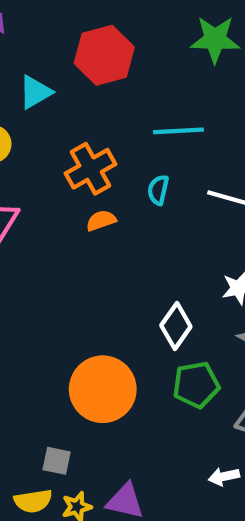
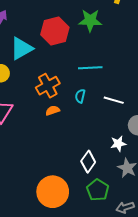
green star: (215, 39) -> (90, 20), moved
cyan triangle: (35, 92) -> (22, 48), size x1.4
green pentagon: (196, 385) -> (98, 190), turned -30

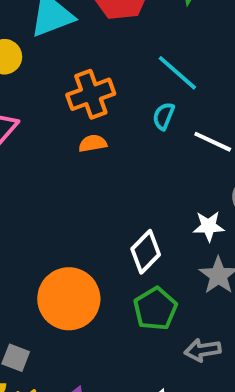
cyan line: (90, 68) -> (177, 73), turned 35
cyan semicircle: (80, 96) -> (164, 116), moved

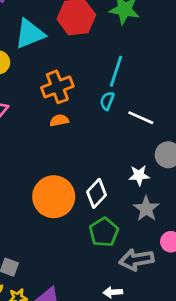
cyan line: (177, 73) -> (116, 71), turned 68
orange circle: (69, 299) -> (54, 197), moved
gray arrow: (202, 350) -> (136, 260), size x1.4

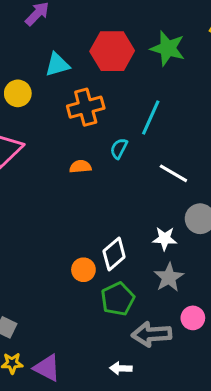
cyan triangle: (30, 34) -> (57, 65), size x0.7
orange cross: (57, 87) -> (86, 107), moved
cyan semicircle: (107, 101) -> (119, 148), moved
orange circle: (54, 197) -> (83, 270), moved, size x0.5

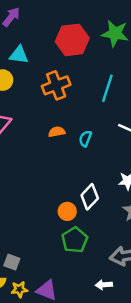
cyan triangle: (57, 65) -> (19, 55), moved, turned 30
cyan semicircle: (119, 148) -> (85, 139), moved
green pentagon: (118, 299) -> (75, 240), moved

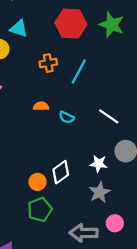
orange cross: (56, 85) -> (48, 63), size x0.7
cyan line: (107, 88) -> (79, 72), moved
cyan semicircle: (85, 139) -> (67, 117), turned -96

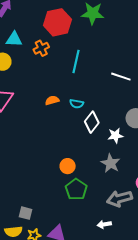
orange cross: (48, 63) -> (41, 48), moved
white line: (109, 116) -> (121, 77), moved
white diamond: (61, 172) -> (92, 122), moved
gray star: (99, 192) -> (110, 163), moved

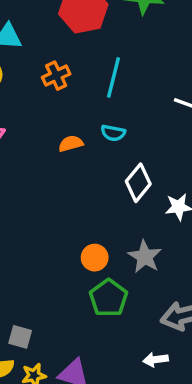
orange cross: (41, 48) -> (56, 76), moved
cyan semicircle: (77, 104) -> (113, 133), moved
gray star: (110, 163) -> (145, 257), moved

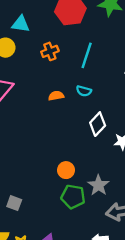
gray star: (145, 257) -> (98, 185), moved
green pentagon: (109, 298) -> (73, 197), turned -30
gray square: (20, 337) -> (14, 203), moved

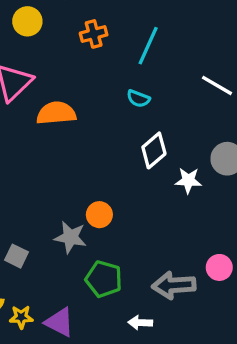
orange semicircle: (56, 96) -> (56, 113), moved, size x1.6
gray star: (98, 185) -> (70, 237), moved, turned -30
green pentagon: (73, 197) -> (104, 279), moved

